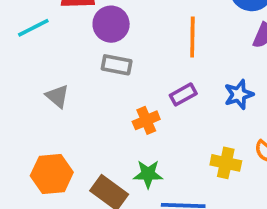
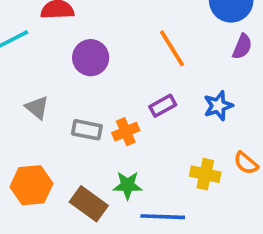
purple circle: (111, 24) -> (91, 58), moved
orange line: (192, 37) -> (172, 48), turned -33
gray rectangle: (117, 65) -> (87, 130), moved

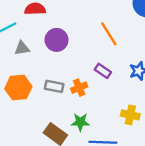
purple rectangle: (163, 106) -> (103, 71), turned 63
gray triangle: (37, 108) -> (22, 48), moved, turned -49
orange hexagon: (31, 185) -> (18, 88), moved

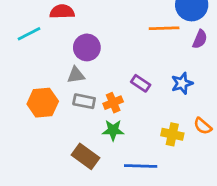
orange line: (109, 34) -> (164, 28), moved, turned -60
gray triangle: (22, 48) -> (76, 75), moved
green star: (80, 122) -> (113, 130), moved

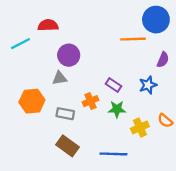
purple semicircle: (200, 39) -> (163, 60), moved
gray rectangle: (84, 101) -> (65, 114), moved
green star: (113, 130) -> (117, 109), moved
yellow cross: (172, 134) -> (140, 127), turned -36

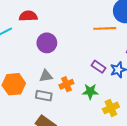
gray triangle: (59, 78) -> (46, 76), moved
purple rectangle: (113, 85) -> (99, 67), moved

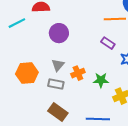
purple rectangle: (99, 67) -> (108, 43), moved
gray triangle: (46, 76) -> (58, 65), turned -40

